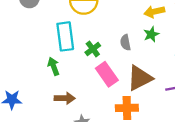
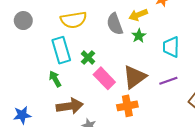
gray semicircle: (125, 42) -> (115, 24), moved, size x1.5
brown arrow: (65, 98) -> (70, 106), size x1.4

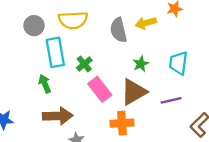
gray circle: (23, 21) -> (34, 26), moved
green star: (139, 36) -> (141, 64), moved

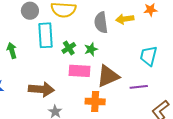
green star: (141, 64) -> (91, 49), moved
green arrow: (45, 84) -> (12, 50), moved
pink rectangle: (100, 89) -> (80, 71), turned -55

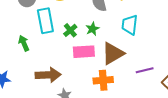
green arrow: (12, 50) -> (24, 43), moved
cyan trapezoid: (149, 56) -> (130, 25), moved
purple line: (139, 87) -> (145, 70), moved

